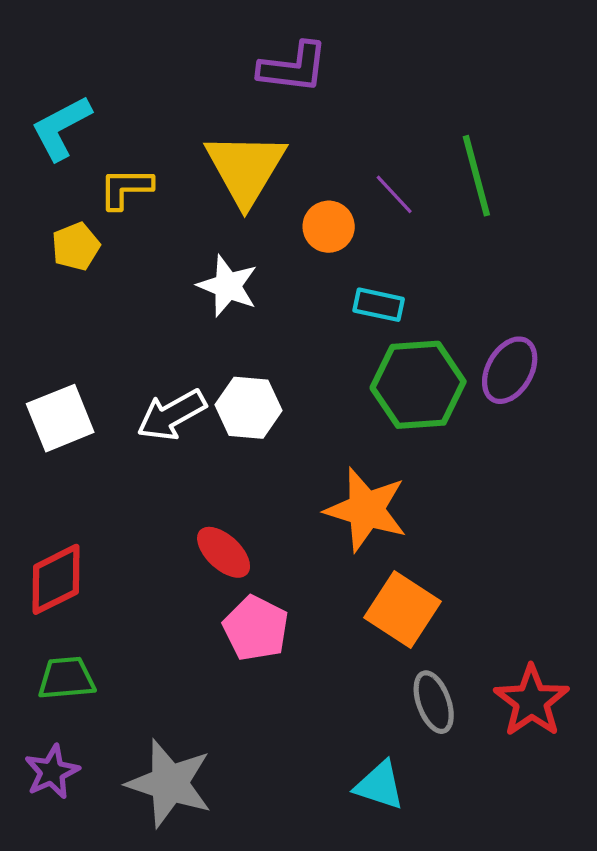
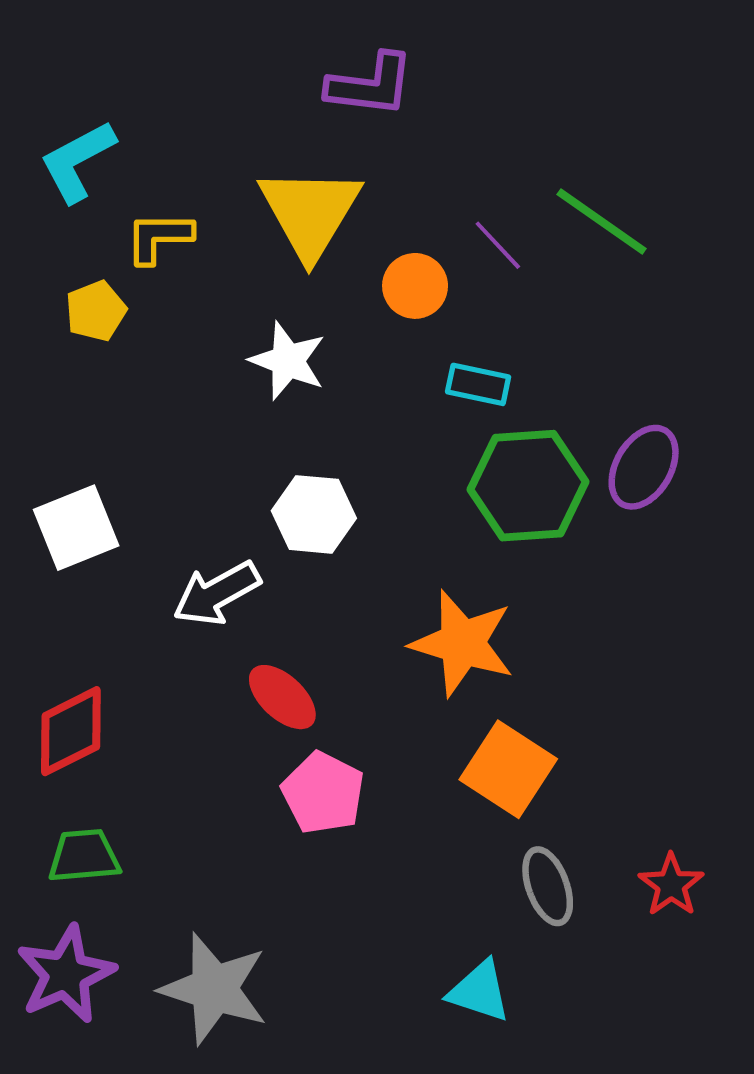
green line: (476, 176) -> (602, 222), turned -40
white arrow: (172, 415) -> (217, 593), moved
red star: (531, 701) -> (671, 885), size x0.7
purple star: (52, 772) -> (66, 974), size x1.4

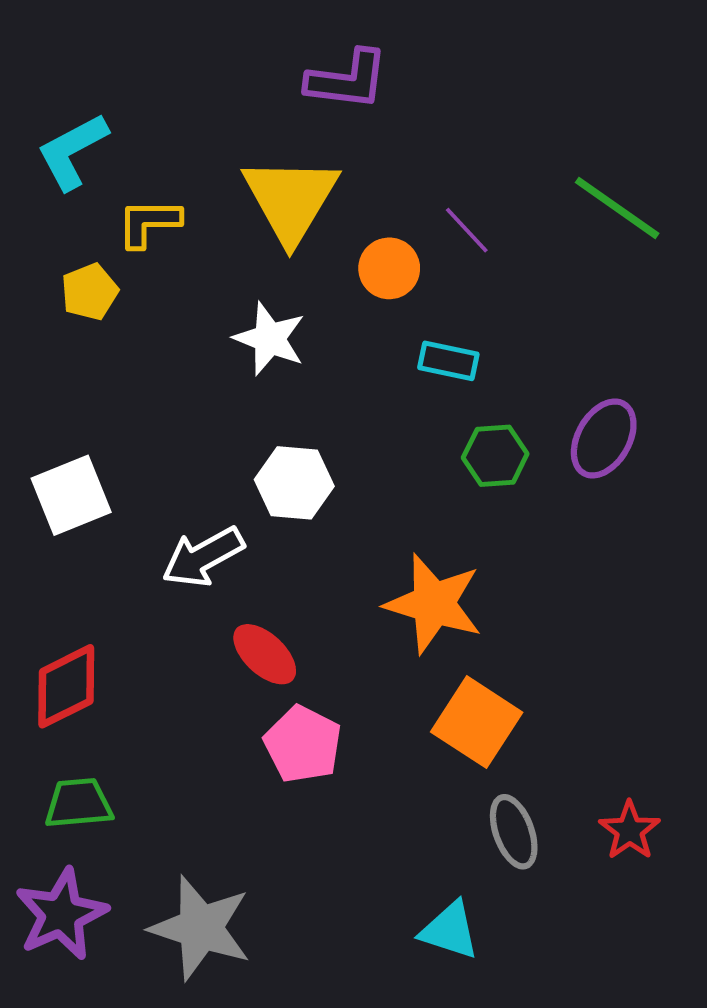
green line: (602, 222) -> (617, 208), moved
green hexagon: (528, 486) -> (495, 456), size x0.6

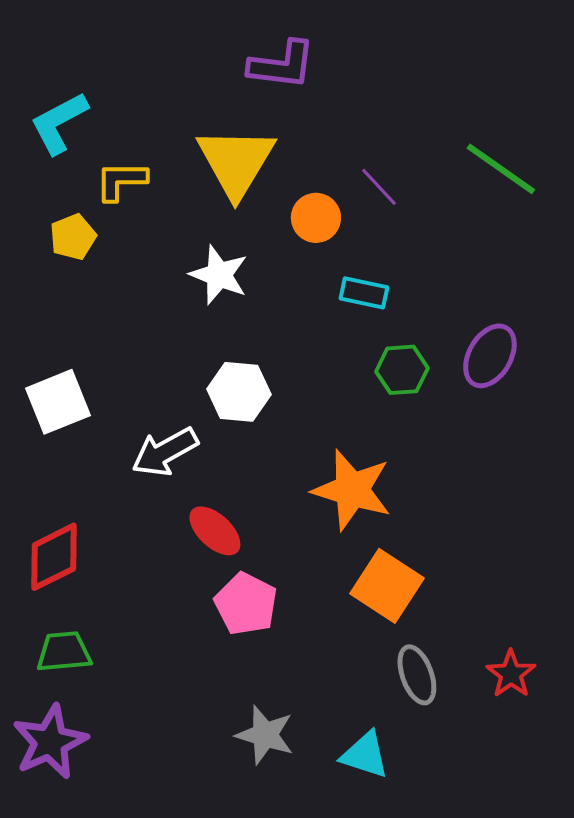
gray star: (201, 928) -> (265, 735), moved, size x0.7

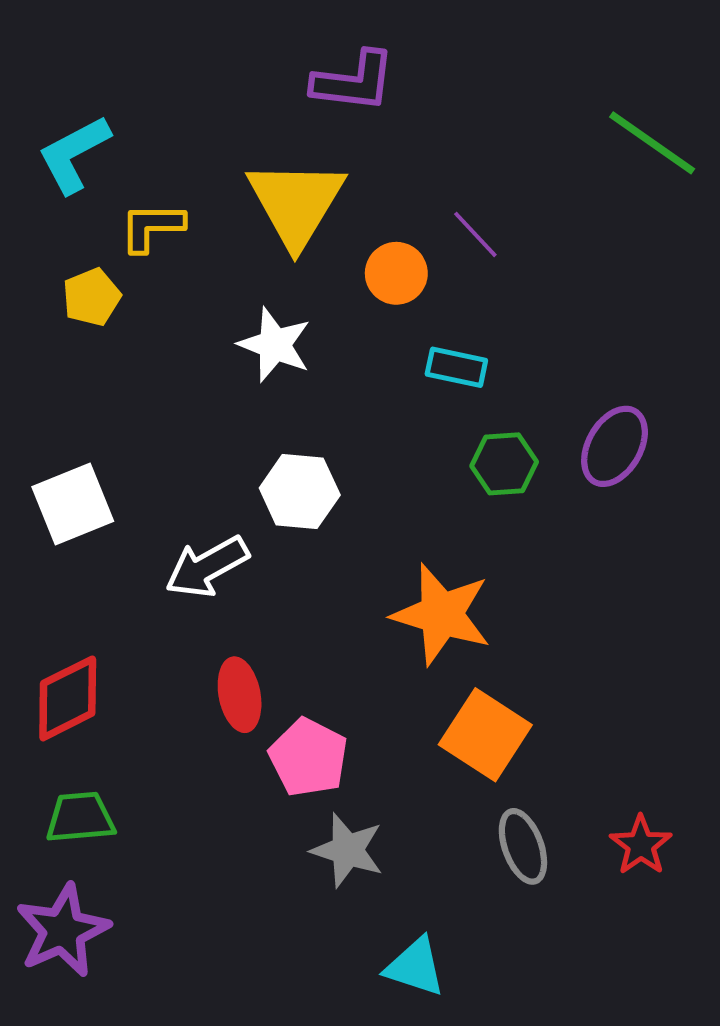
green line: (501, 169) -> (652, 143), moved
red ellipse: (215, 531) -> (240, 695), moved, turned 36
gray star: (265, 735) -> (347, 850), moved
cyan triangle: (365, 755) -> (415, 967), moved

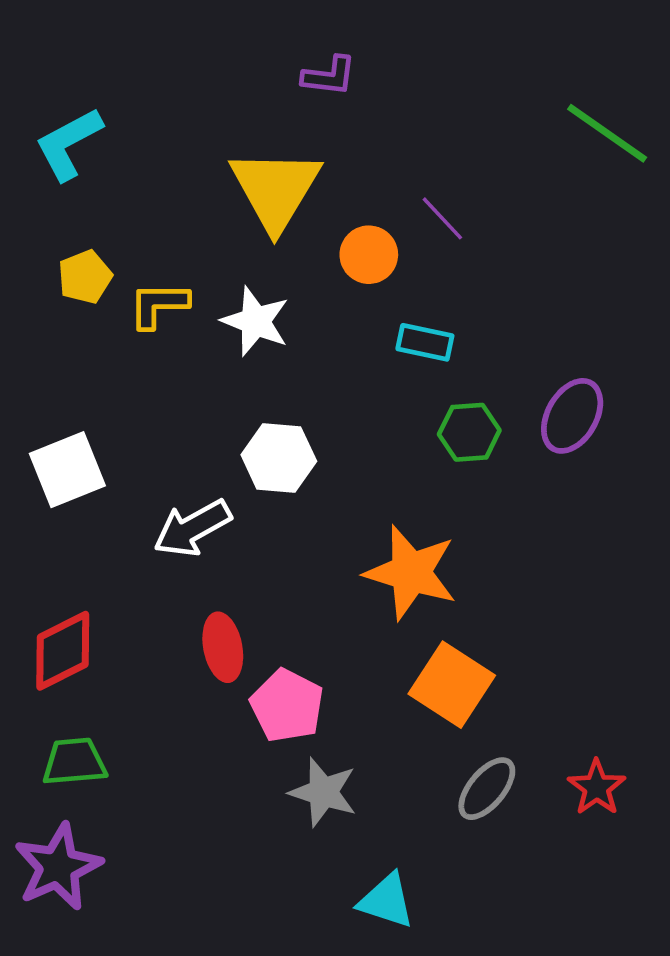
purple L-shape: (354, 81) -> (329, 76), size x0.7
yellow L-shape: (152, 227) -> (159, 305), moved
gray ellipse: (523, 846) -> (487, 789), turned 60

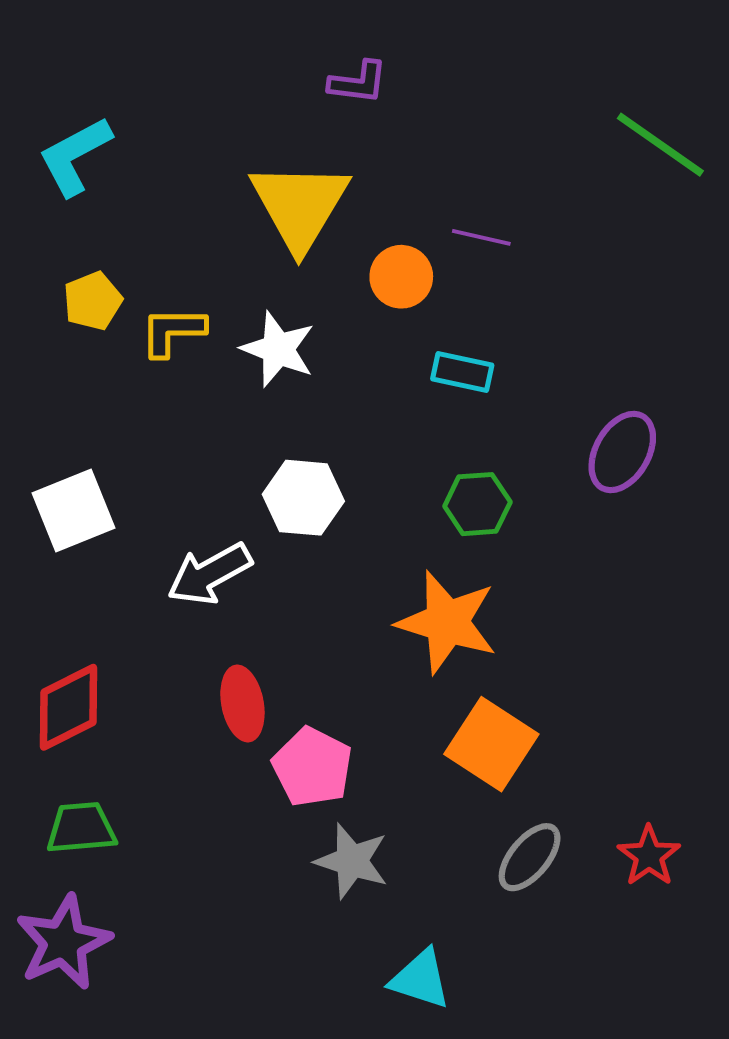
purple line: (442, 218) -> (481, 237), turned -34
green hexagon: (469, 432) -> (477, 504), moved

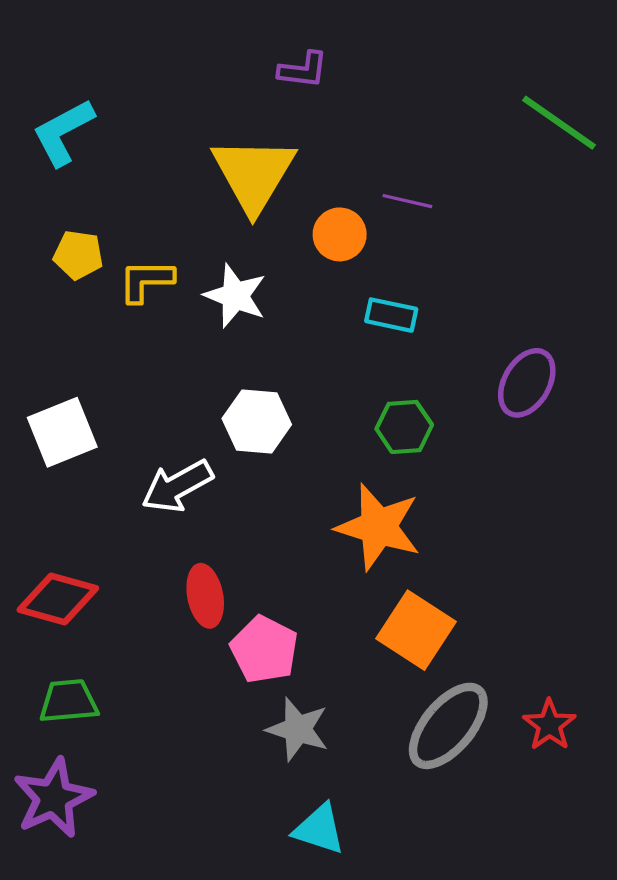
yellow pentagon: (93, 301) -> (78, 255), turned 30
red diamond: (68, 707) -> (58, 599), turned 42
gray ellipse: (530, 857) -> (448, 726), size x1.5
cyan triangle: (420, 979) -> (319, 829), moved

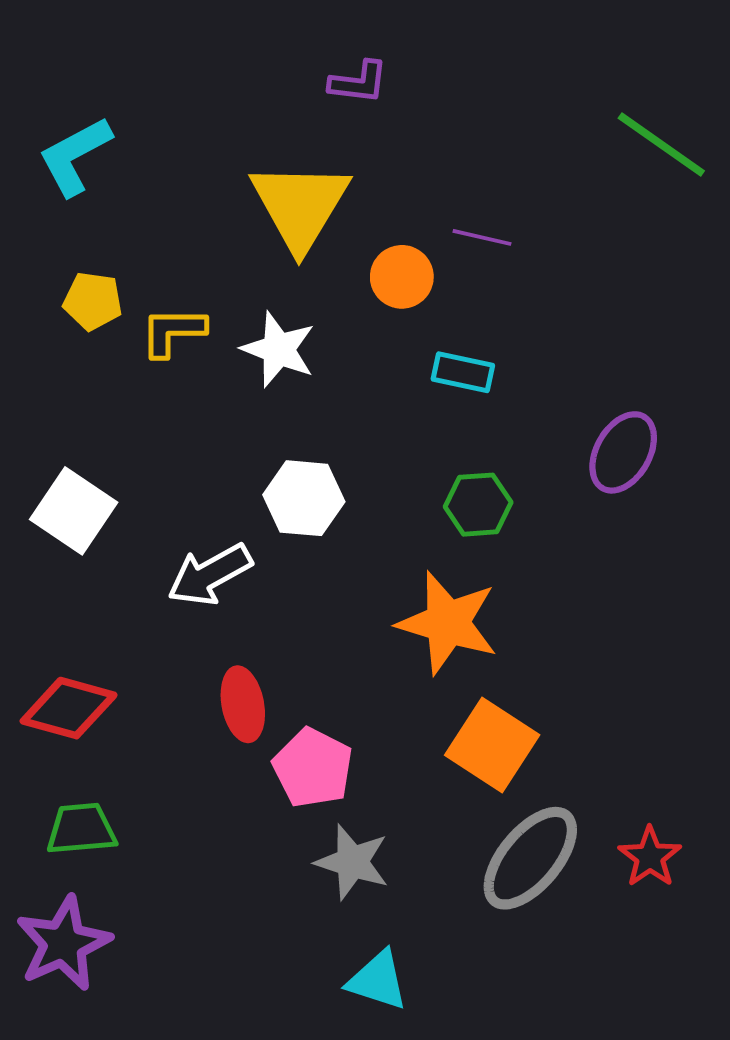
white square: (62, 432) -> (74, 511), turned -34

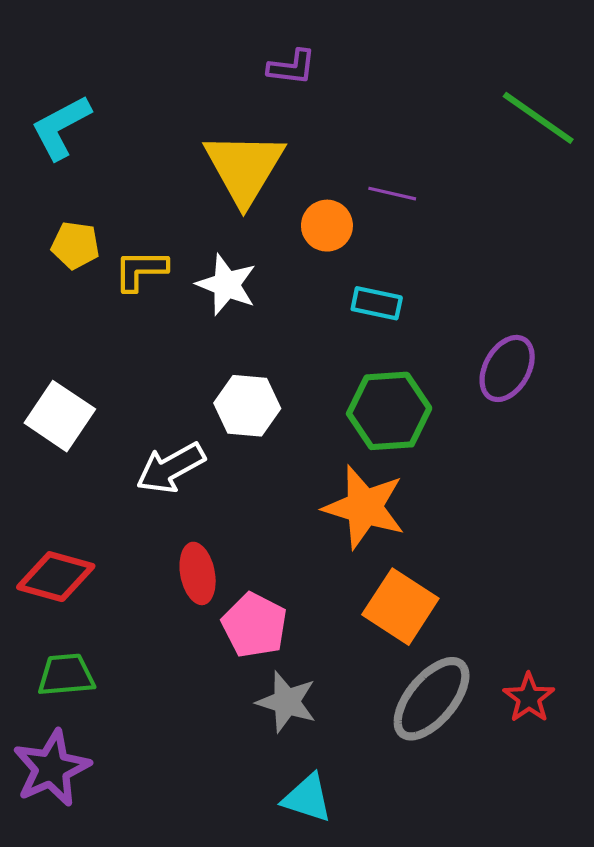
green hexagon: (478, 505) -> (389, 411), size x1.5

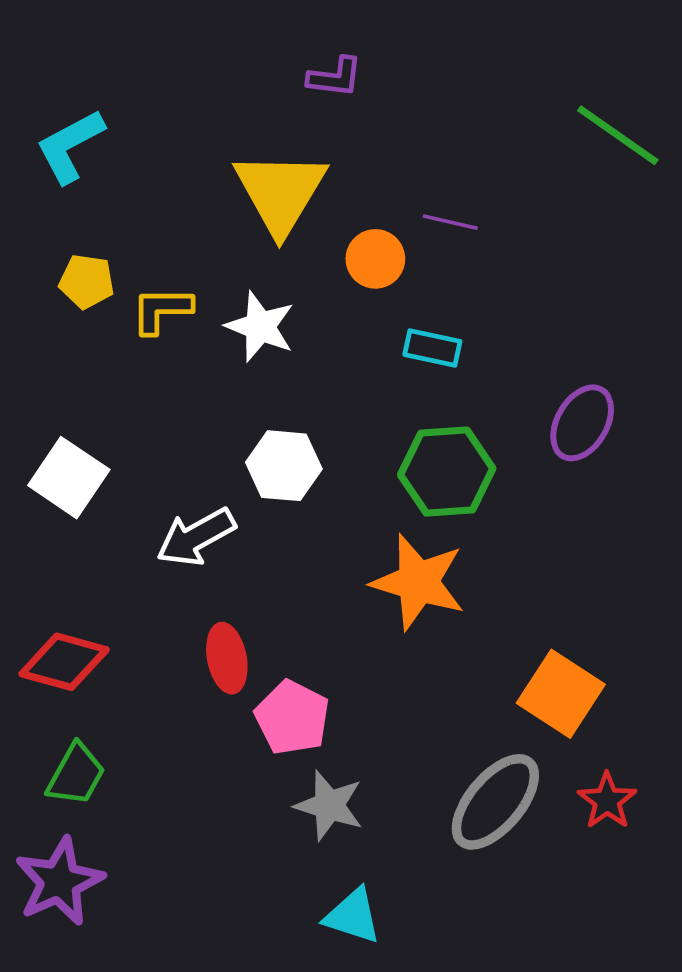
orange square: (400, 607) -> (561, 694), moved
green trapezoid: (66, 675) -> (76, 775), turned 124

